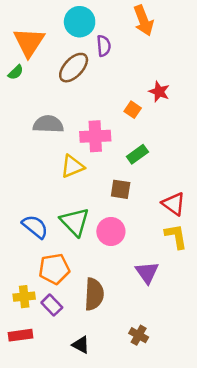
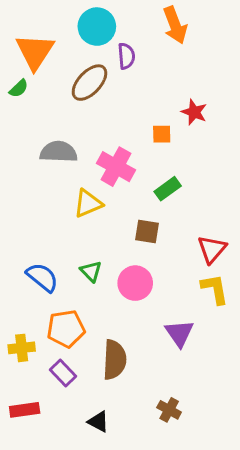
orange square: (133, 110) -> (162, 134), turned -35
pink cross: (95, 136) -> (116, 167), turned 32
red triangle: (174, 204) -> (212, 249), turned 35
green triangle: (75, 222) -> (91, 271), size x0.6
yellow cross: (24, 297) -> (22, 348), moved

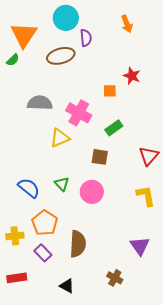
orange arrow: (175, 25) -> (127, 24), moved, size x0.7
brown ellipse: (89, 83) -> (61, 56), turned 32
red triangle: (212, 249) -> (149, 156), moved
orange pentagon: (66, 329) -> (45, 223), turned -30
purple triangle: (179, 333) -> (140, 246), moved

